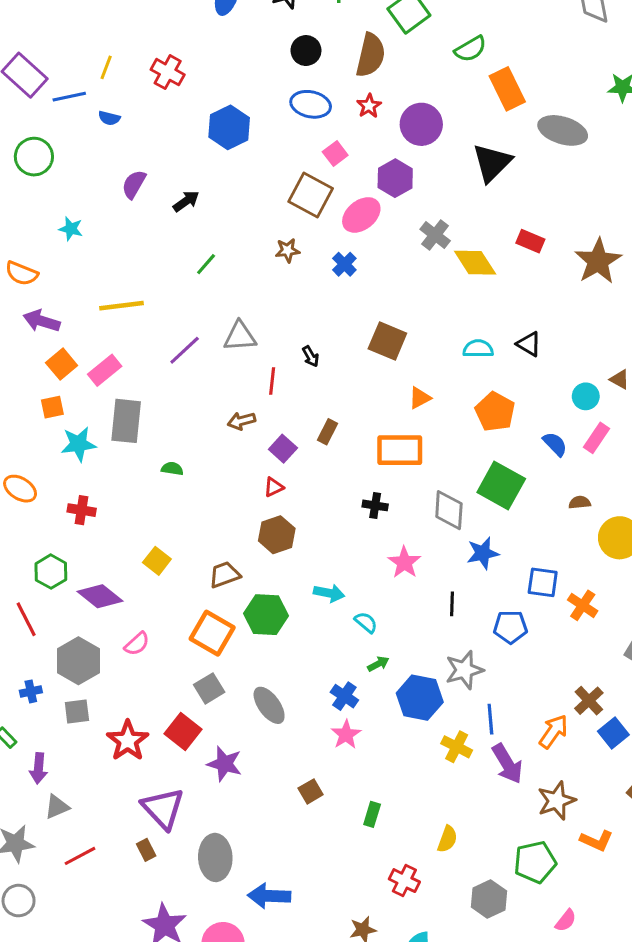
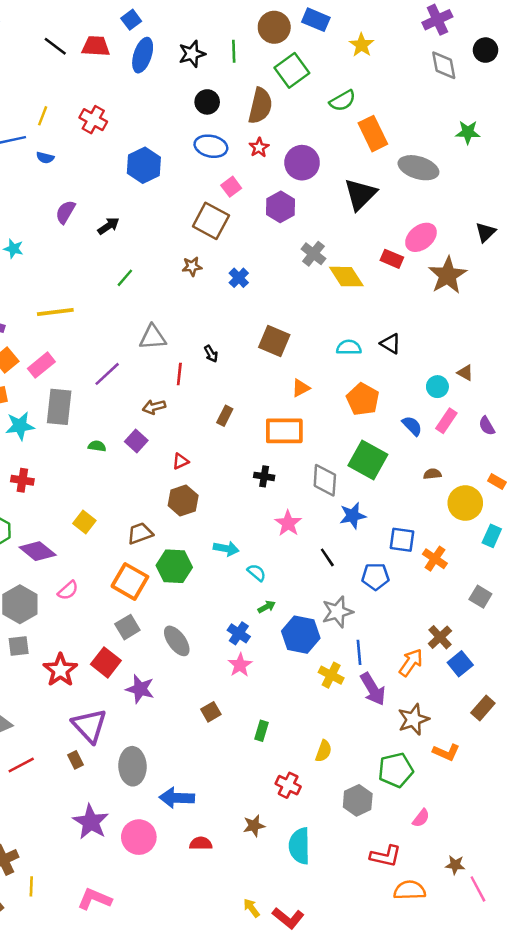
pink ellipse: (361, 215) -> (421, 237), moved
purple line: (185, 350) -> (107, 374), moved
purple square: (283, 449) -> (136, 441), moved
black line: (452, 604) -> (327, 557), turned -36

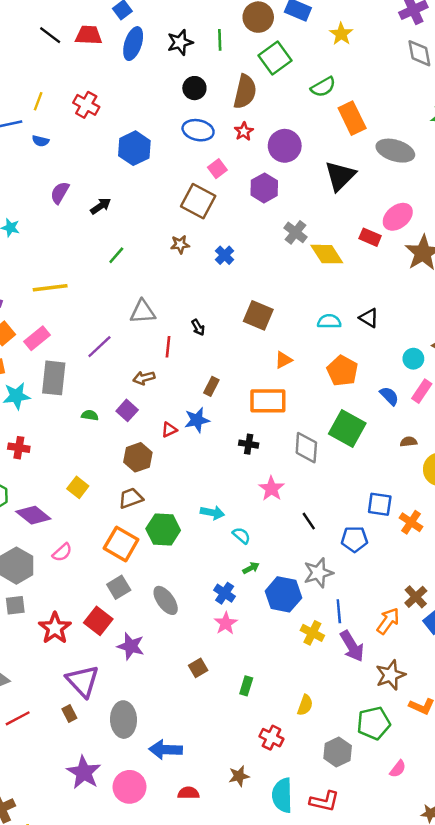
brown hexagon: (183, 500) -> (138, 457), moved
blue star: (353, 516) -> (197, 420), moved
red L-shape: (386, 856) -> (324, 801), moved

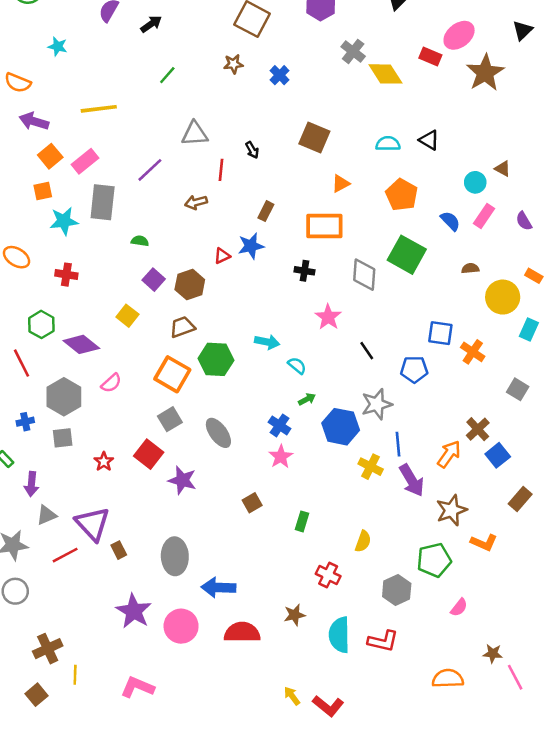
purple square: (127, 410) -> (154, 280), moved
red star: (55, 628) -> (104, 462), size x0.6
purple triangle: (83, 681) -> (93, 524), moved
red semicircle: (188, 793) -> (242, 632), size x1.6

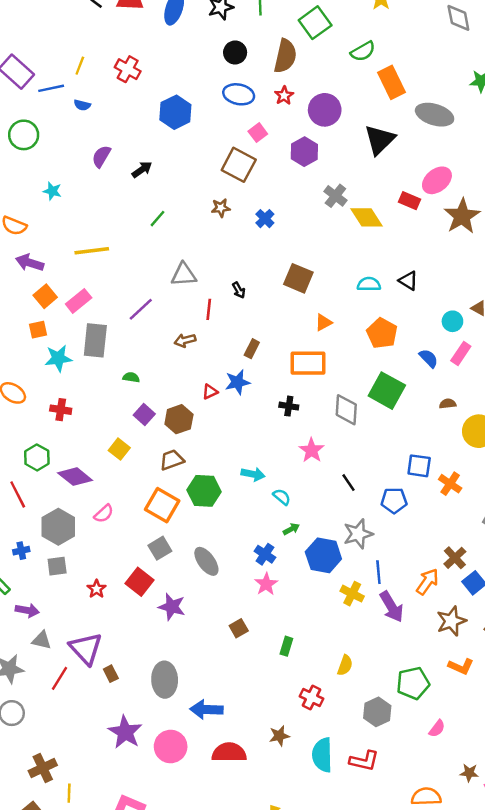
purple arrow: (31, 484) -> (27, 610), turned -85
brown star: (452, 510) -> (451, 621), moved
gray triangle: (46, 515) -> (42, 640), turned 36
red line: (65, 555) -> (59, 678), turned -30

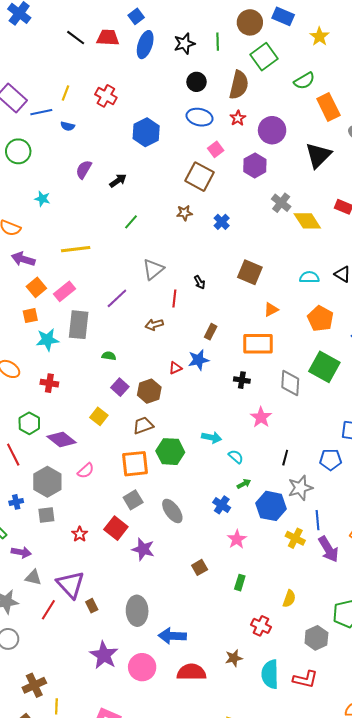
gray triangle: (184, 275) -> (153, 269), turned -35
black line: (349, 483) -> (285, 458), moved, turned 49
orange square: (162, 505) -> (135, 464), turned -36
pink star: (266, 584) -> (237, 539), moved

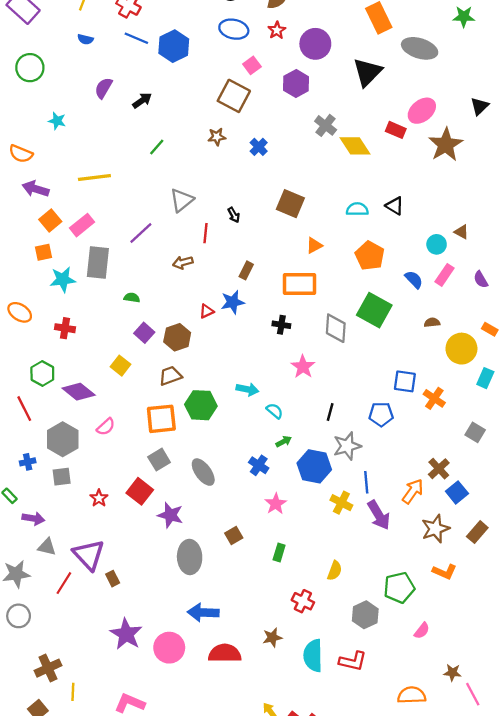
blue line: (41, 112) -> (136, 38), moved, turned 35
gray ellipse: (137, 611) -> (190, 557), moved

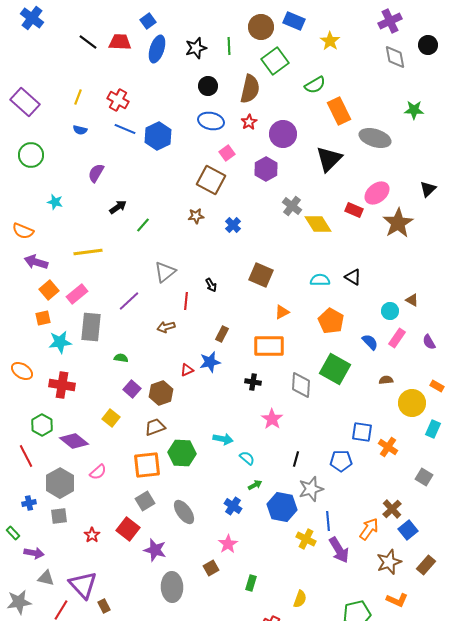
black arrow: (142, 100) -> (118, 207), moved
red cross: (65, 328) -> (62, 385), size x1.4
pink star: (276, 504) -> (228, 544), moved

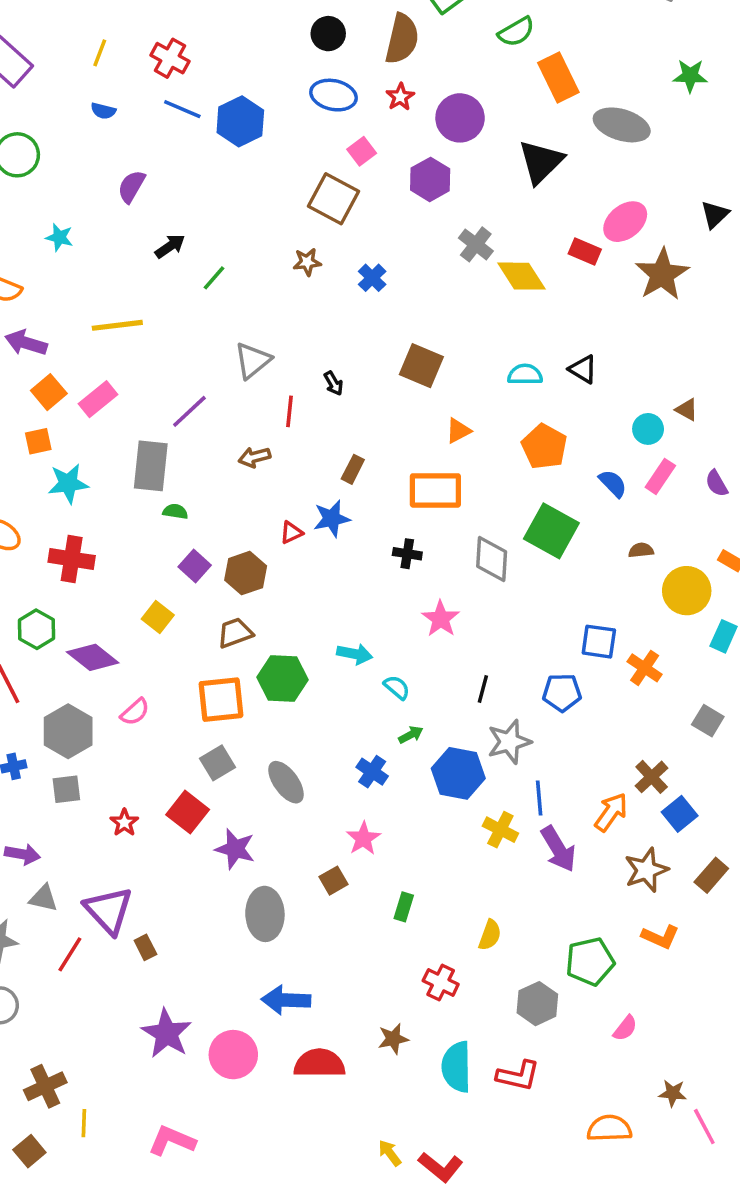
gray rectangle: (91, 327) -> (151, 466), moved

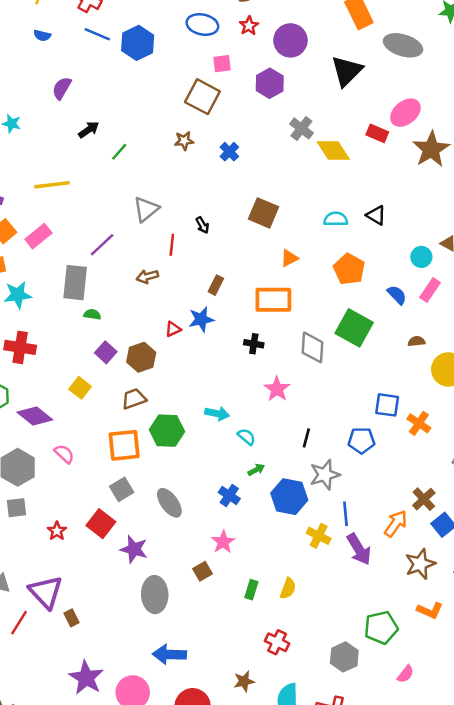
pink square: (362, 151) -> (222, 64), turned 30
pink semicircle: (135, 712) -> (64, 454), turned -95
yellow semicircle: (490, 935) -> (288, 588), moved

